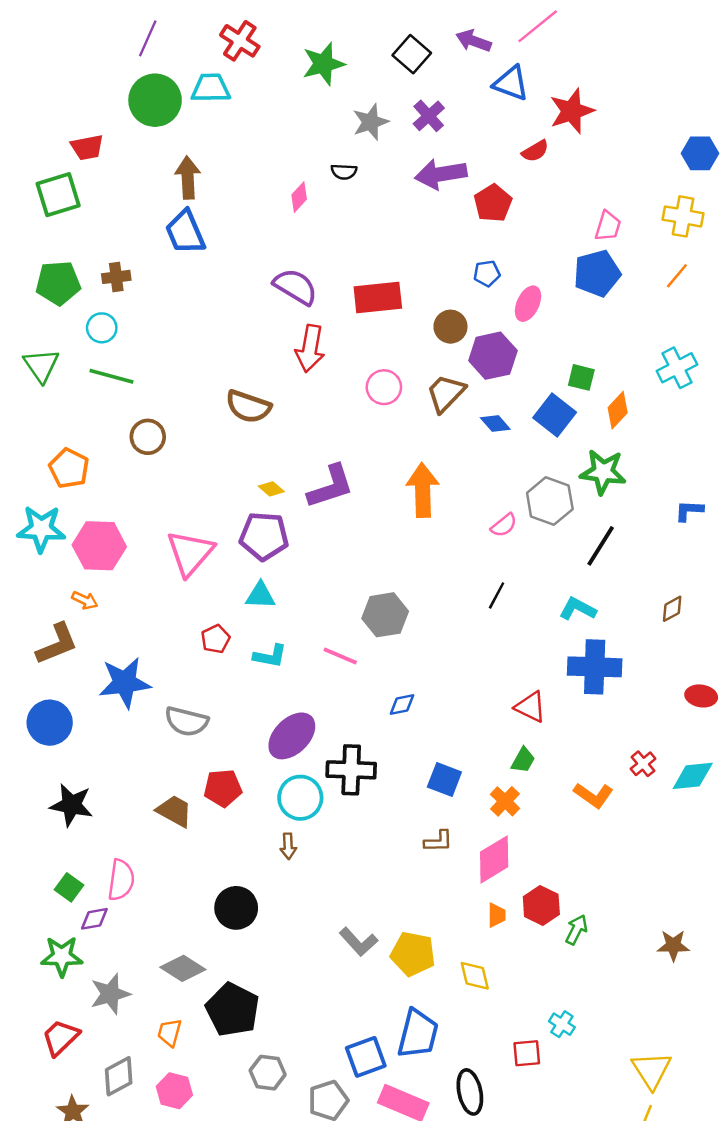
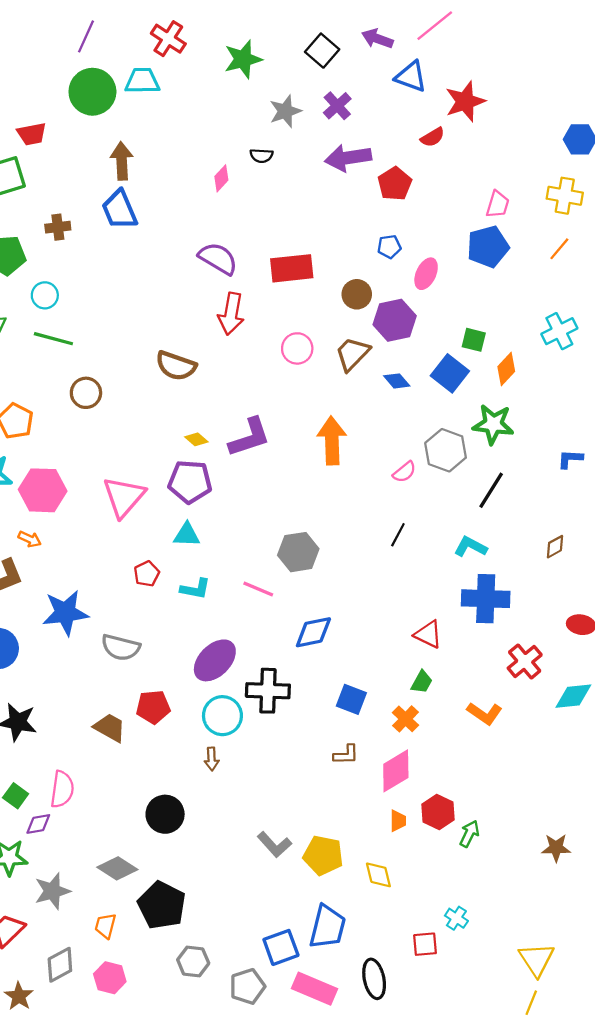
brown cross: (116, 277) -> (58, 227), moved
blue diamond: (402, 704) -> (313, 632), size x1.6
red cross: (643, 764) -> (525, 661), moved, size x1.5

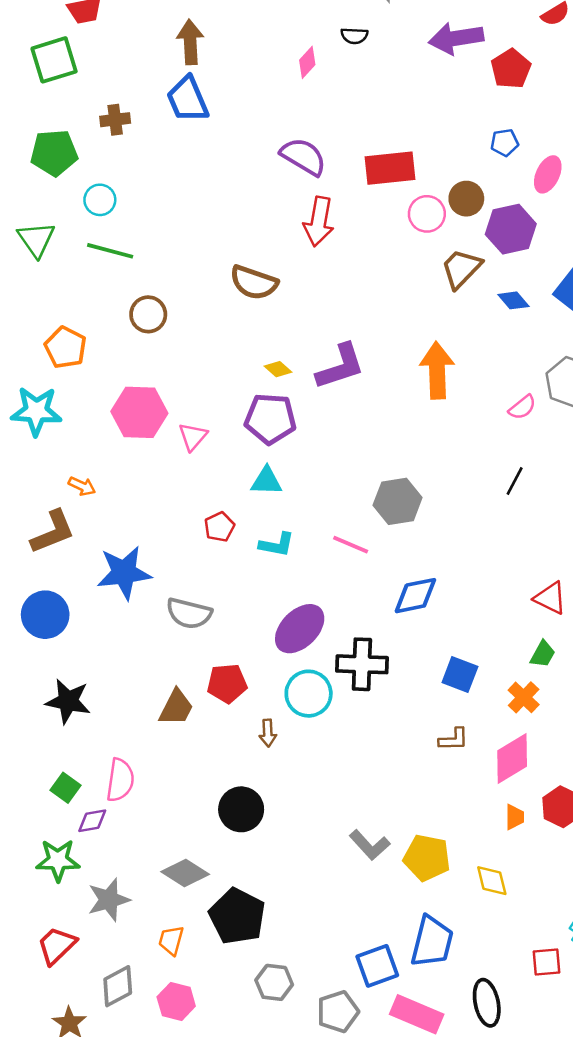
pink circle: (297, 348) -> (427, 214), moved
pink hexagon: (43, 490) -> (139, 412), moved
pink triangle: (124, 497) -> (193, 437), size x0.6
brown trapezoid: (110, 728) -> (176, 708), turned 88
brown arrow: (212, 759) -> (268, 733), moved

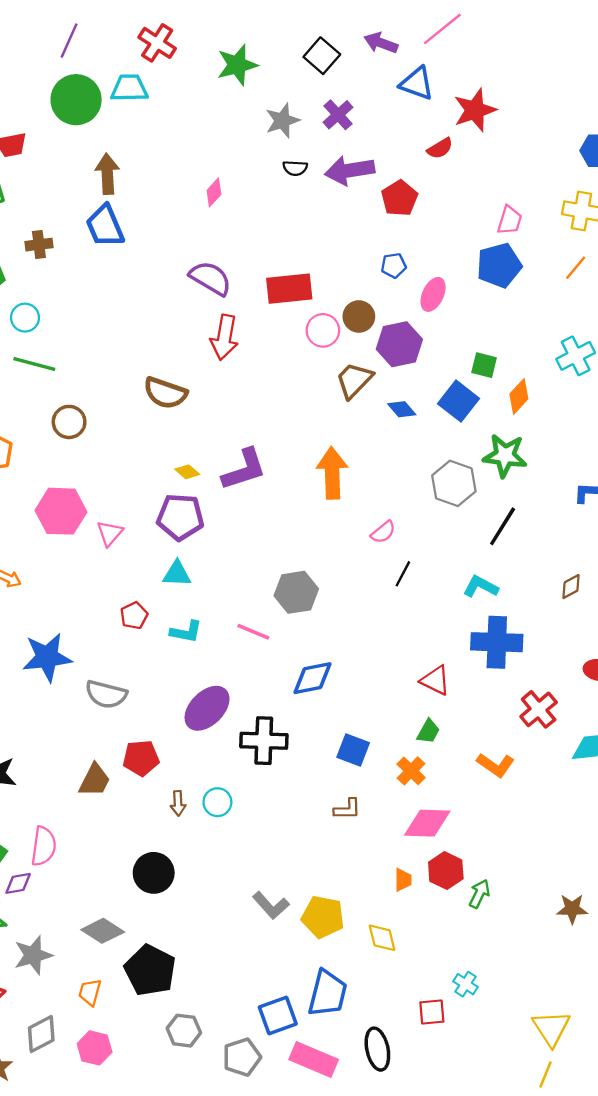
black semicircle: (354, 36) -> (295, 168), moved
pink semicircle: (522, 407) -> (383, 532), moved
cyan circle: (309, 694) -> (217, 802), moved, size x0.7
pink diamond: (512, 758) -> (427, 823), moved, turned 33

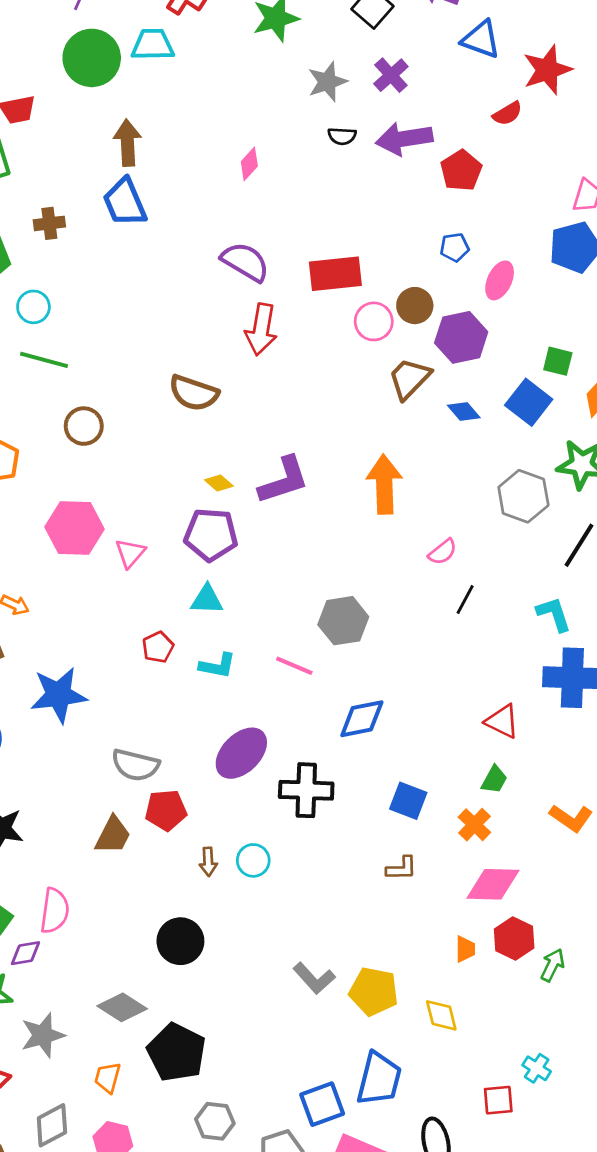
cyan L-shape: (481, 587) -> (554, 614), turned 44
gray semicircle: (106, 694) -> (135, 765), moved

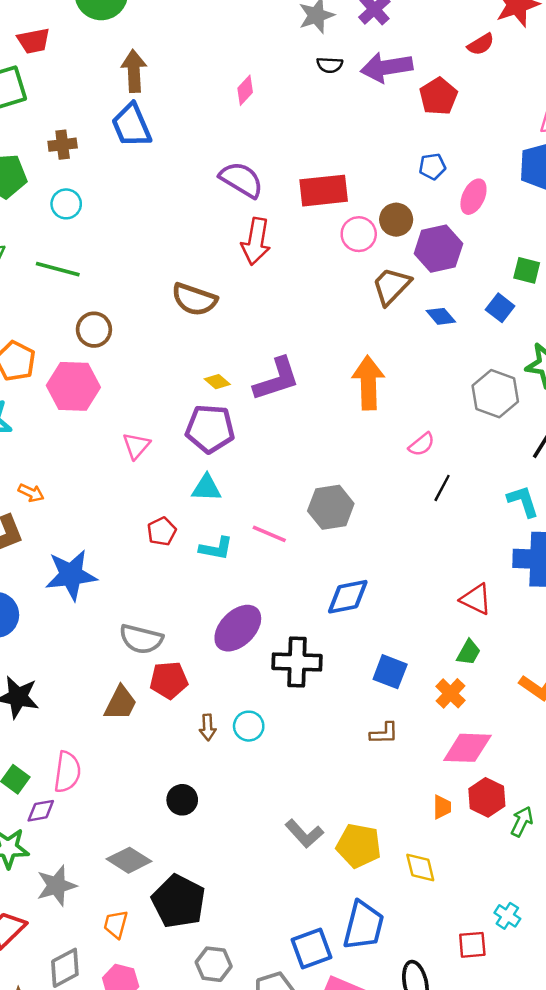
cyan circle: (33, 307) -> (66, 204), moved
blue square: (529, 402) -> (500, 308), size x0.7
pink hexagon: (74, 528) -> (73, 386), moved
pink line: (294, 666) -> (269, 534), moved
black circle: (180, 941) -> (182, 800), size x0.7

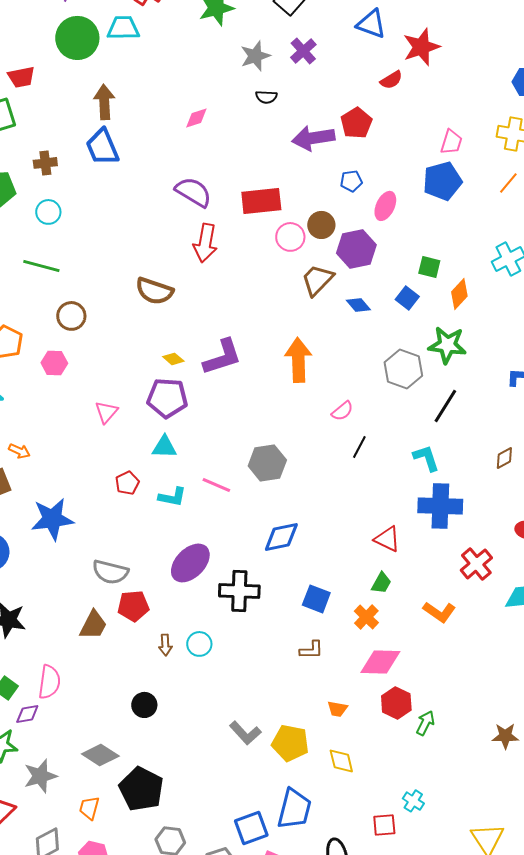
purple arrow: (386, 67) -> (313, 138), moved
pink diamond: (245, 90) -> (196, 118), turned 30
pink hexagon: (73, 386) -> (54, 363), size x0.6
orange trapezoid: (442, 807) -> (337, 709), moved, turned 100

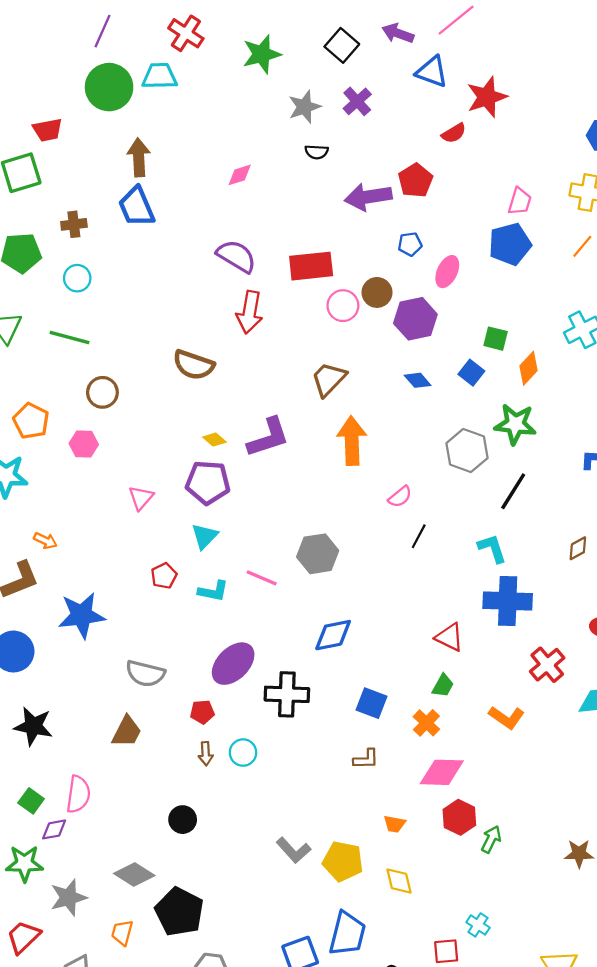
brown trapezoid: (317, 280) -> (329, 379), moved
cyan triangle: (164, 447) -> (205, 536), turned -48
red pentagon: (133, 606) -> (202, 712), moved, size x0.7

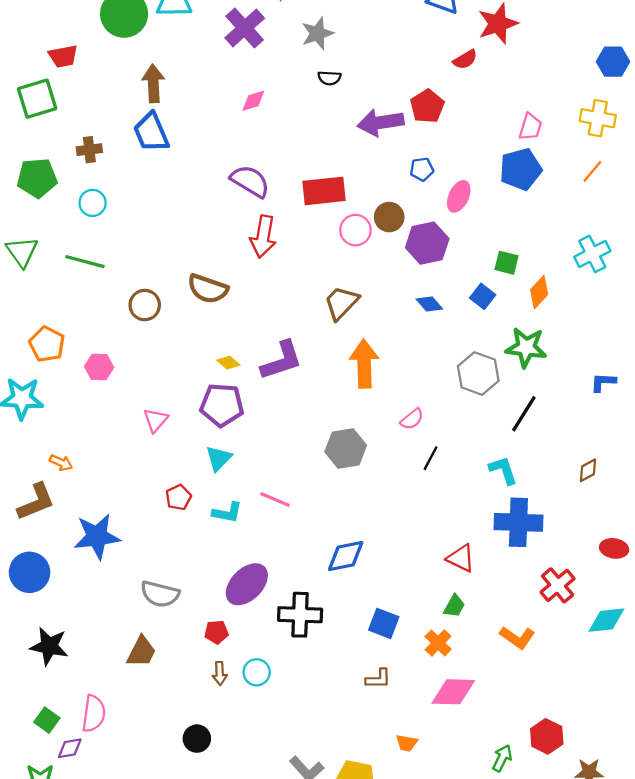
purple cross: (357, 101) -> (245, 28), moved, size x1.4
brown circle: (102, 392) -> (145, 305), moved
gray hexagon: (318, 554) -> (346, 448), moved
red hexagon: (459, 817) -> (547, 736), moved

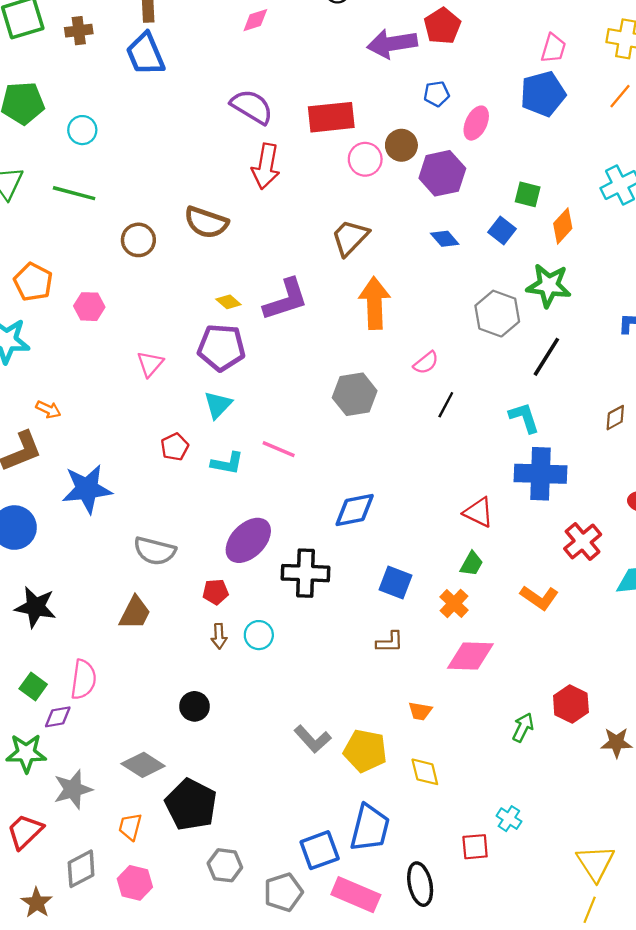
brown cross: (89, 150) -> (79, 31), moved

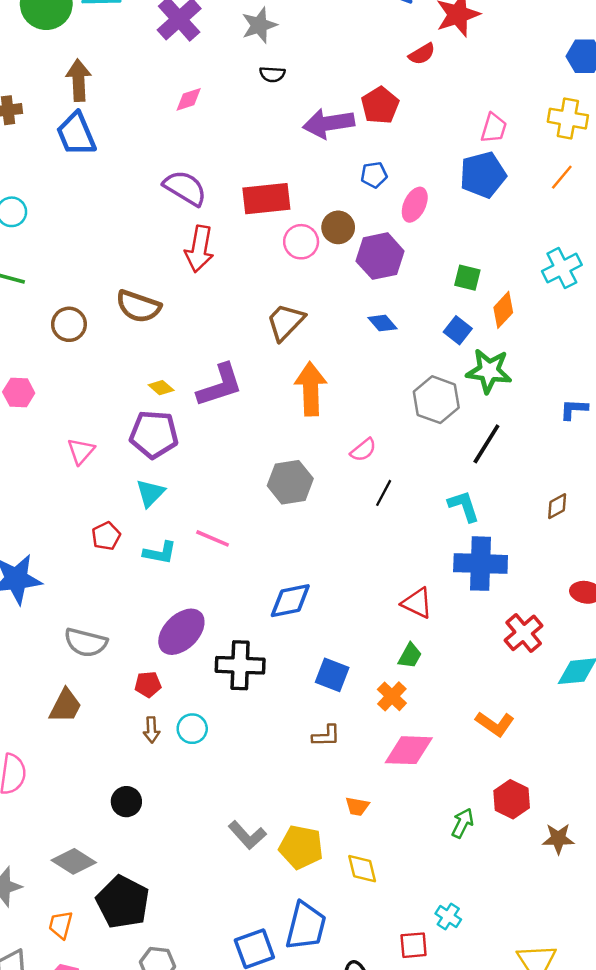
blue square: (502, 231) -> (458, 330), moved
orange L-shape: (539, 598) -> (495, 724), moved

